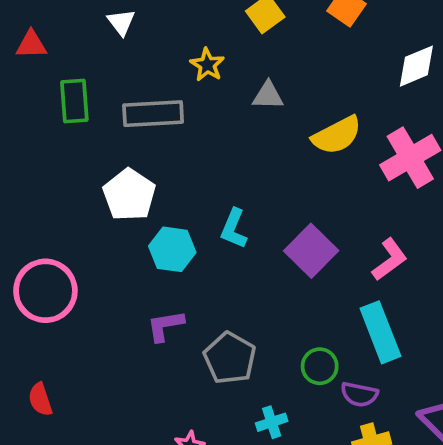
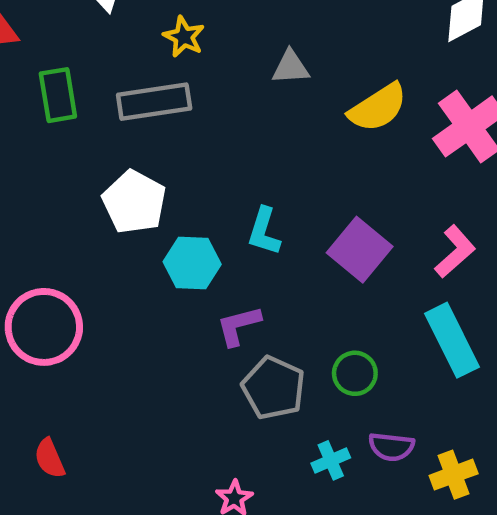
yellow star: (207, 65) -> (184, 37), moved
purple L-shape: (165, 326) -> (239, 326), moved
green circle: (320, 366) -> (355, 373), moved
purple semicircle: (359, 394) -> (391, 447), moved

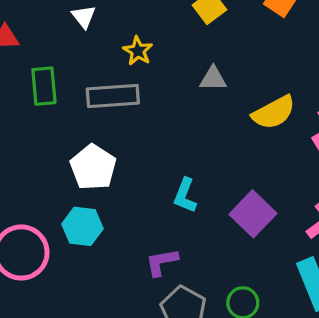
cyan hexagon: (192, 263) -> (82, 226), moved

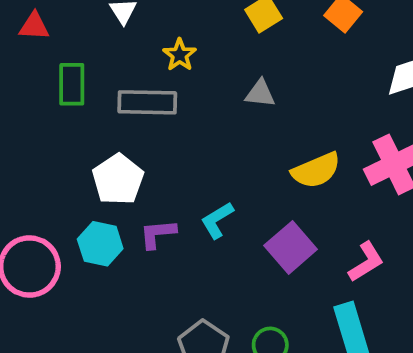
yellow semicircle: (274, 112) -> (316, 170), moved
cyan L-shape: (185, 196) -> (217, 220), turned 32
purple L-shape: (162, 262) -> (158, 234), moved

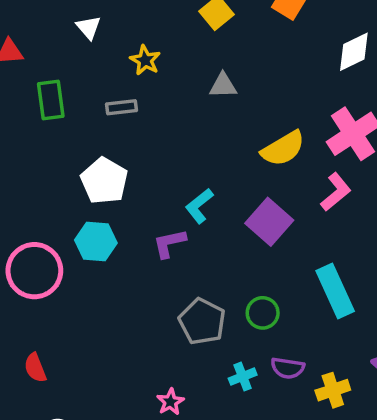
gray rectangle: (147, 102) -> (121, 107), size x0.6
purple L-shape: (158, 234) -> (169, 243), moved
pink L-shape: (366, 262) -> (336, 192), moved

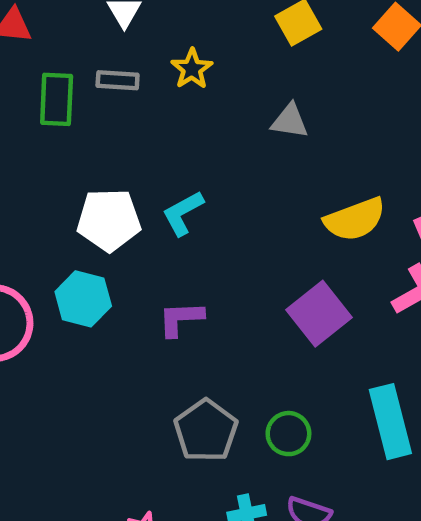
gray rectangle: (121, 107) -> (118, 80), moved
white pentagon: (104, 181) -> (109, 220), turned 30
cyan L-shape: (199, 206) -> (183, 213), moved

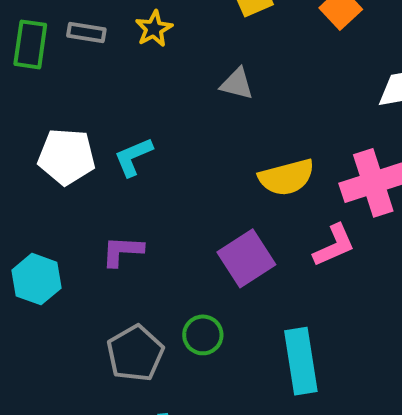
cyan hexagon: (83, 299) -> (37, 279), moved
green circle: (288, 434) -> (203, 335), moved

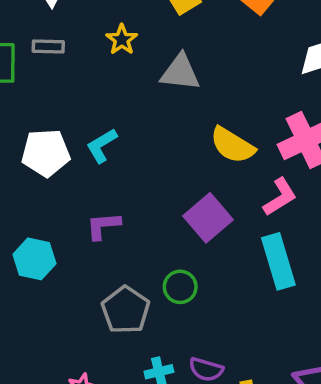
yellow star: (154, 29) -> (122, 40), moved
gray triangle: (237, 84) -> (180, 72), size x1.4
yellow semicircle: (287, 177) -> (232, 145), turned 54
cyan rectangle: (301, 361) -> (278, 261), moved

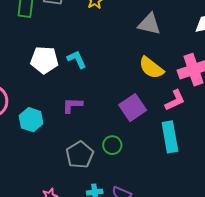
gray triangle: (180, 72) -> (149, 24), moved
cyan L-shape: (102, 145) -> (77, 59), turned 90

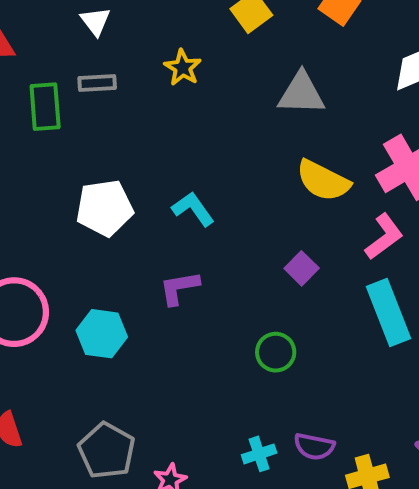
cyan L-shape: (77, 59) -> (193, 209), moved
purple square: (133, 108) -> (302, 268), size x0.6
gray pentagon: (80, 155) -> (107, 451), moved

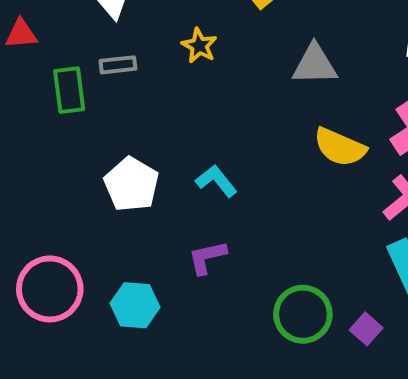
white pentagon: (105, 208) -> (131, 184), turned -30
purple square: (302, 268) -> (366, 329), moved
green circle: (276, 352) -> (303, 314), size x1.5

